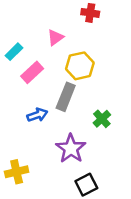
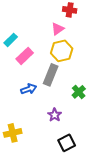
pink triangle: (55, 37) -> (58, 29), moved
purple star: (71, 148) -> (55, 115), size x0.6

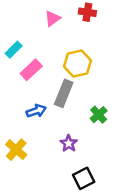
pink triangle: (58, 29) -> (52, 19), moved
yellow cross: (13, 133) -> (16, 150), moved, turned -36

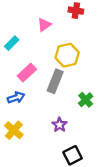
pink triangle: (52, 19) -> (44, 25), moved
pink rectangle: (31, 70) -> (27, 73), moved
blue arrow: (36, 111) -> (16, 98), moved

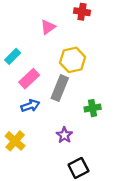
cyan rectangle: (12, 43) -> (13, 56), moved
blue arrow: (16, 98) -> (30, 106), moved
green cross: (86, 100) -> (93, 108), turned 32

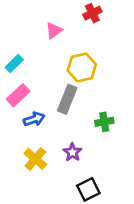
red cross: (82, 12) -> (92, 13), turned -35
pink rectangle: (29, 79) -> (18, 95), moved
yellow cross: (15, 141) -> (35, 159), moved

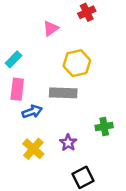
pink rectangle: (18, 95) -> (17, 89), turned -40
gray rectangle: (67, 99) -> (63, 93), turned 70
green cross: (104, 122) -> (104, 126), moved

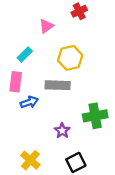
cyan rectangle: (14, 59) -> (25, 54), moved
green cross: (104, 126) -> (95, 116), size x1.5
yellow cross: (33, 149) -> (30, 160), moved

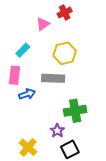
red cross: (79, 11) -> (65, 12), moved
green cross: (95, 116) -> (75, 111), moved
purple star: (62, 131) -> (57, 131), moved

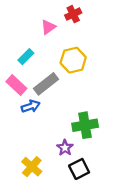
pink rectangle: (14, 75) -> (16, 85), turned -54
gray rectangle: (53, 78) -> (46, 84), moved, turned -40

